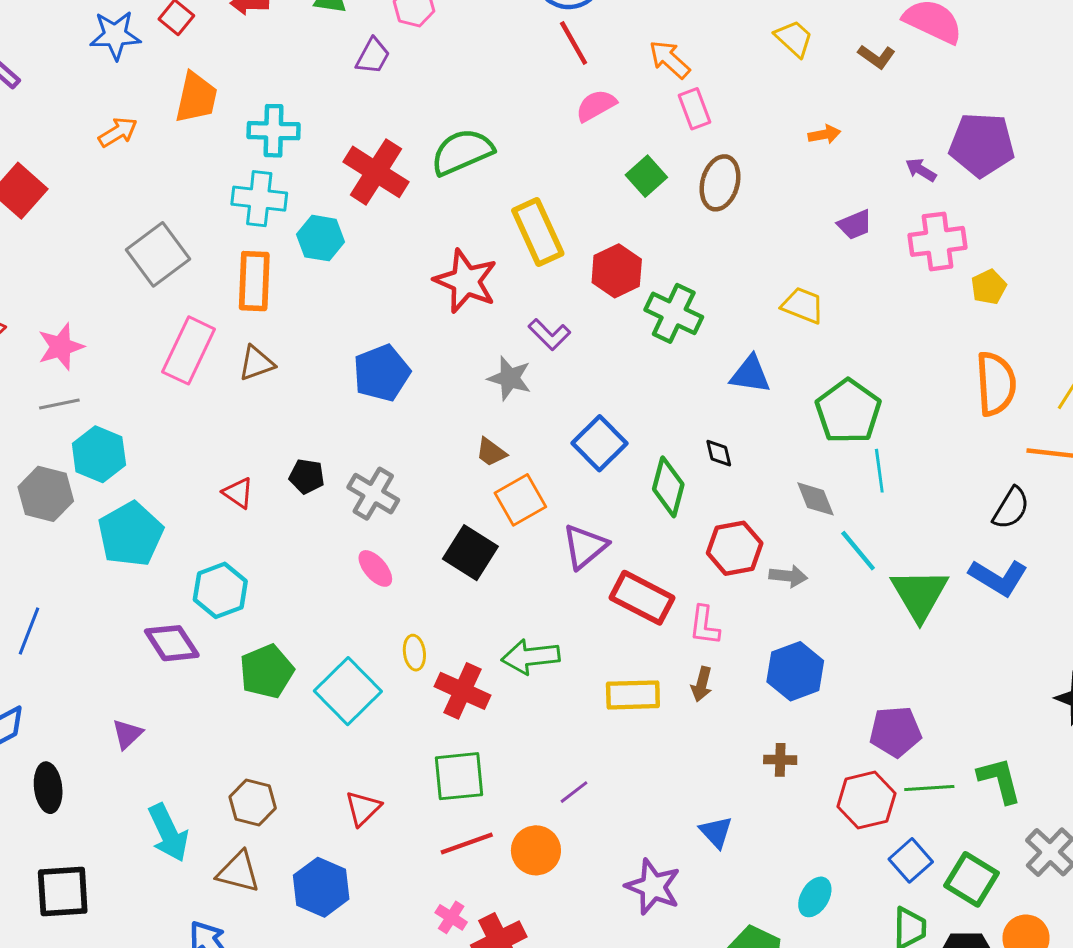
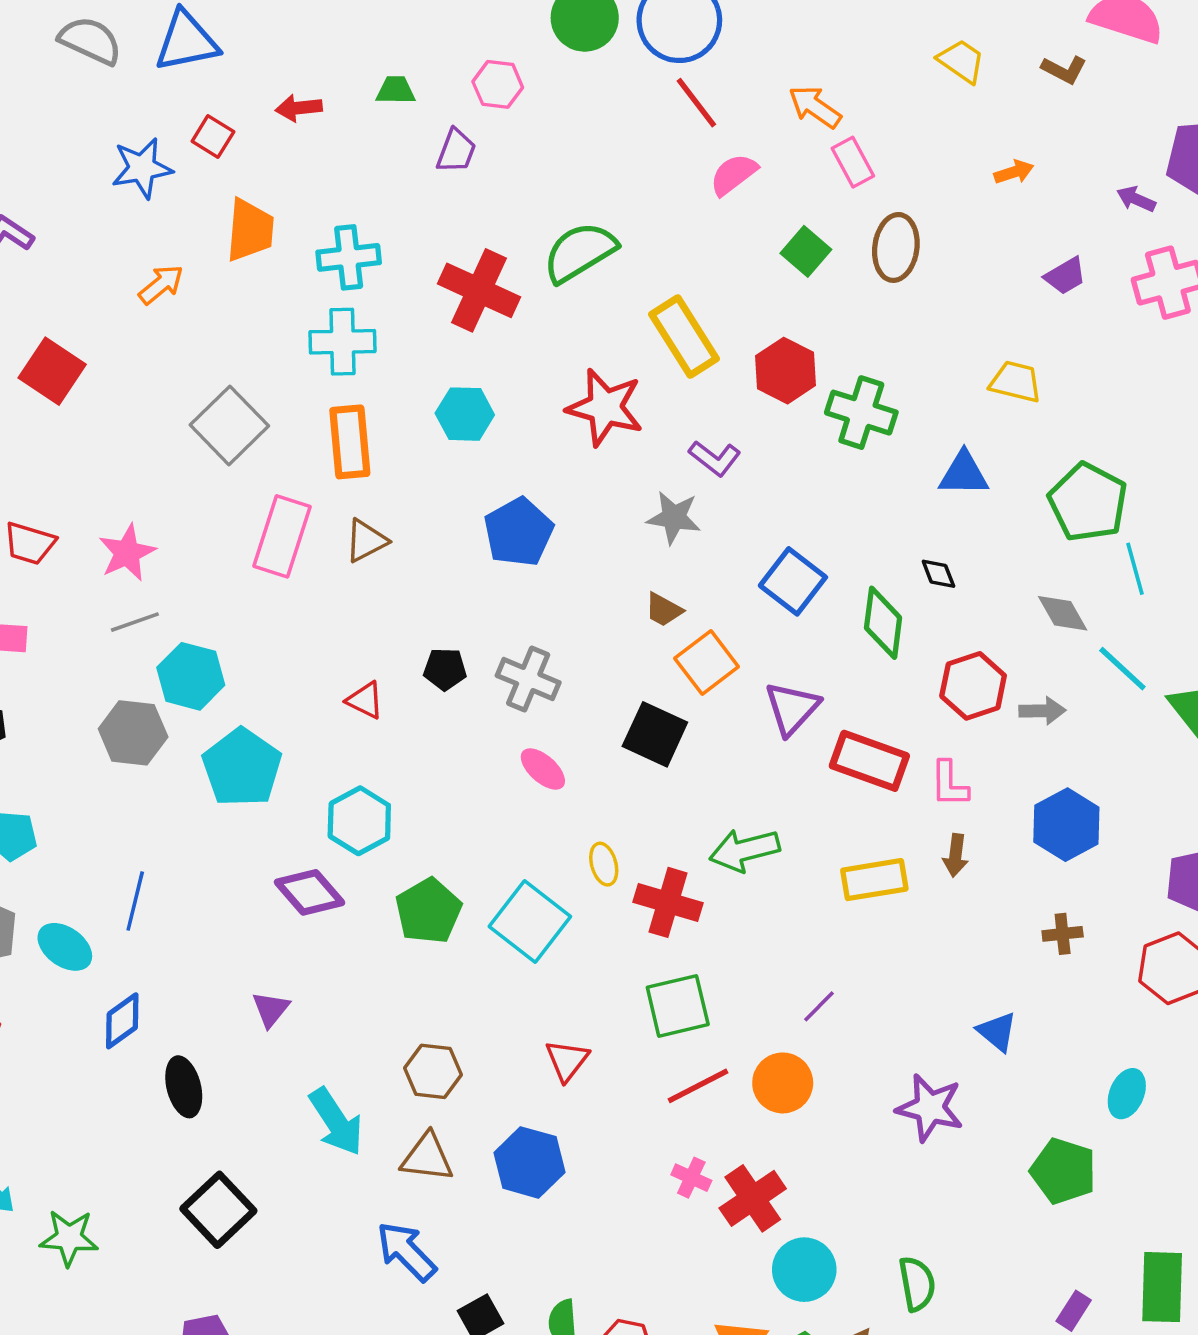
cyan hexagon: (321, 238) -> (465, 414), moved
black square: (63, 892) -> (218, 1210), turned -32

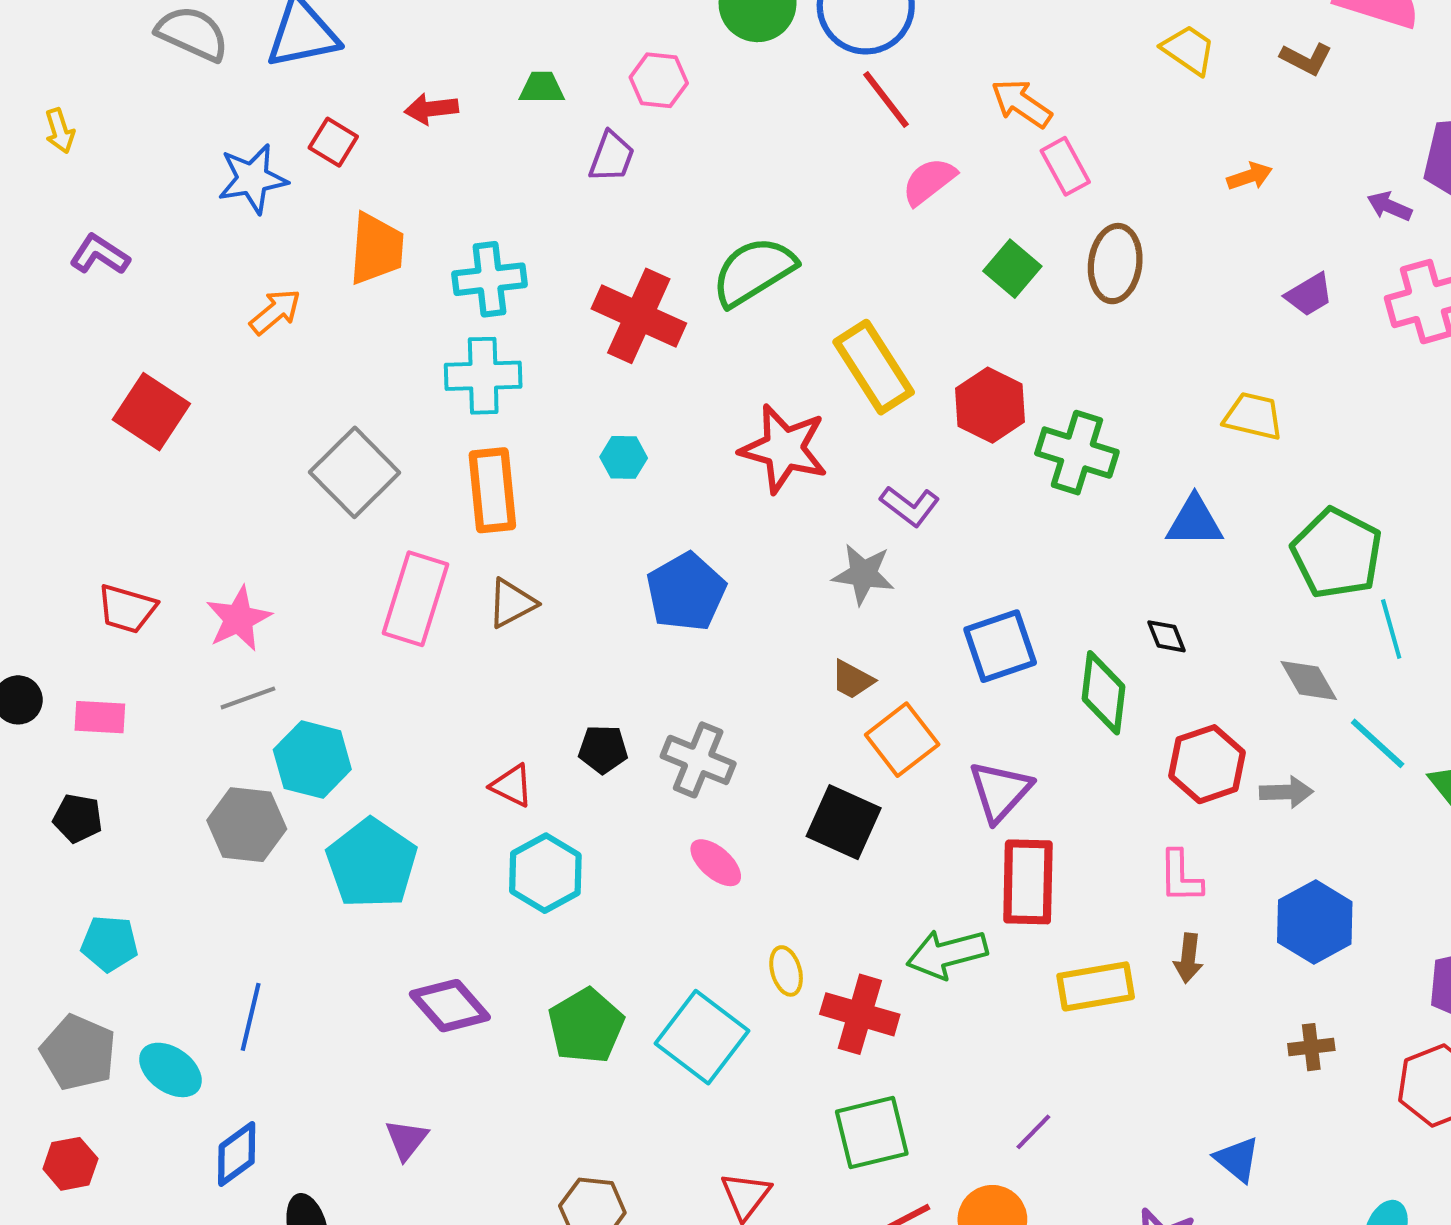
cyan hexagon: (465, 414) -> (624, 457), size x0.7
blue square: (793, 581) -> (1000, 646), turned 34
red rectangle: (869, 761) -> (1028, 882), moved, turned 72
cyan hexagon: (359, 821) -> (545, 873), moved

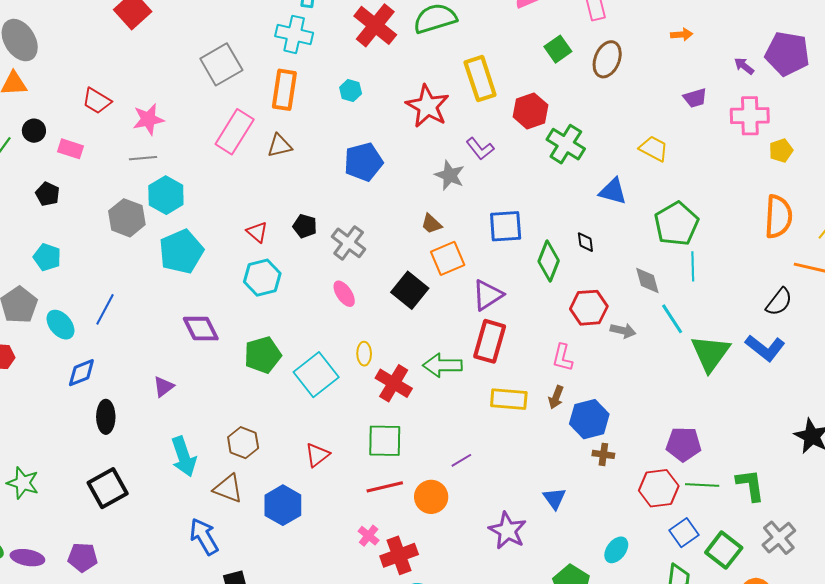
blue hexagon: (1315, 922) -> (589, 419), moved

